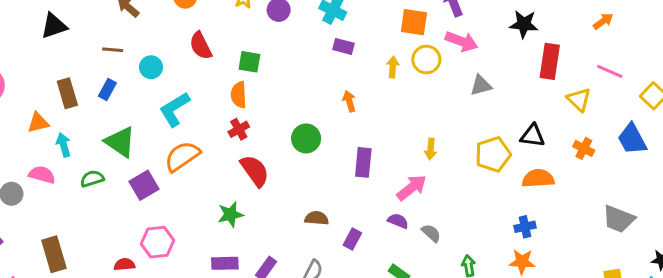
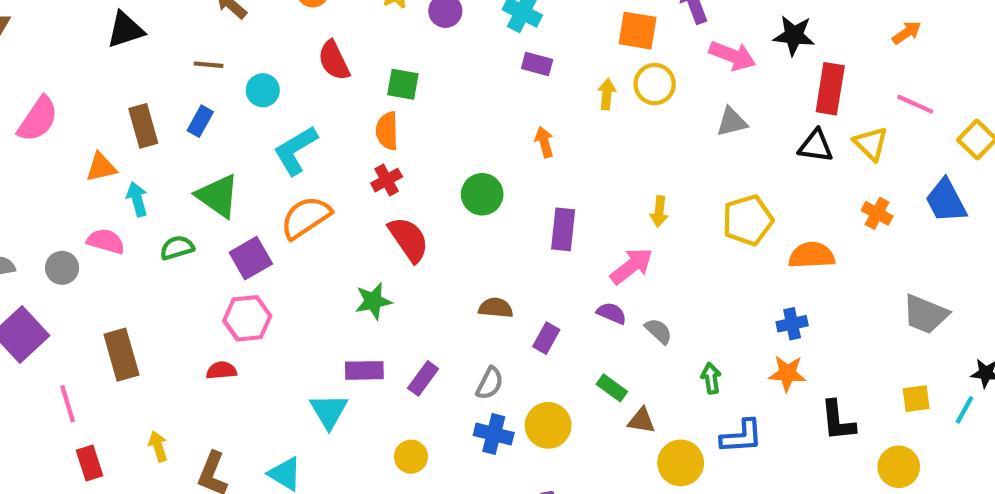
pink arrow: (462, 41) -> (732, 56), moved
black triangle: (533, 136) -> (816, 146), moved
pink hexagon: (157, 242) -> (247, 318), moved

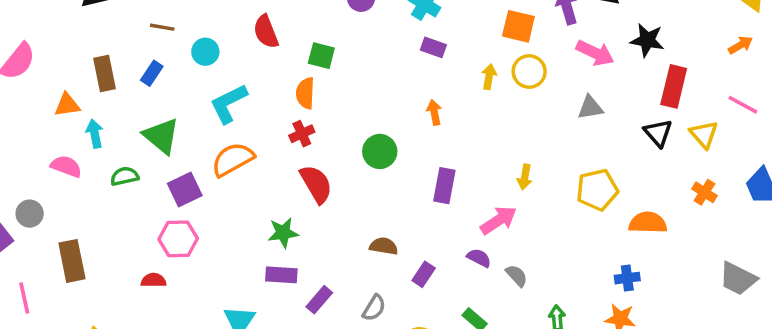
black triangle: (816, 146) -> (658, 133), turned 36
gray circle: (62, 268) -> (30, 214), moved
purple rectangle: (364, 370) -> (281, 275), moved

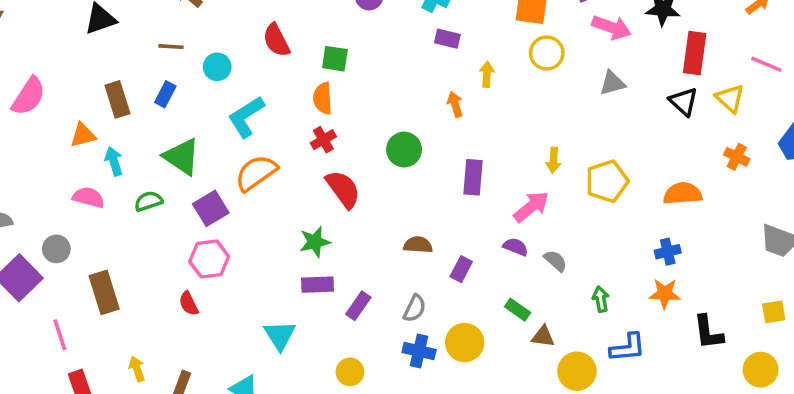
yellow arrow: (489, 77) -> (487, 74), moved
yellow pentagon: (597, 190) -> (607, 181), moved
red semicircle: (153, 280) -> (189, 304), turned -110

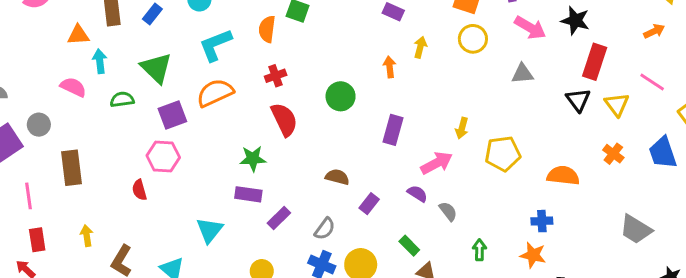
orange semicircle: (323, 98) -> (267, 29), moved

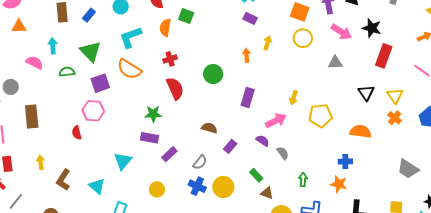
orange triangle: (78, 35) -> (19, 26), moved
orange semicircle: (215, 93) -> (129, 69), turned -125
black triangle: (578, 100) -> (366, 93), moved
yellow triangle: (617, 104) -> (395, 96), moved

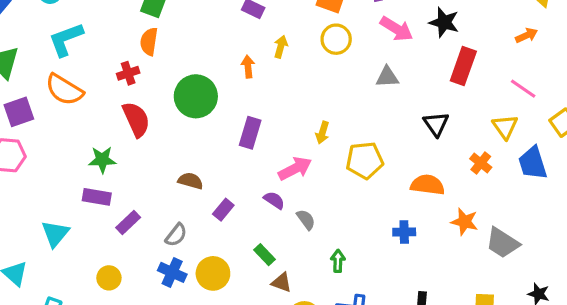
orange semicircle: (165, 28) -> (149, 42), moved
green circle: (213, 74) -> (196, 96), size x1.4
yellow triangle: (395, 96) -> (505, 127), moved
orange star: (339, 184) -> (465, 222), moved

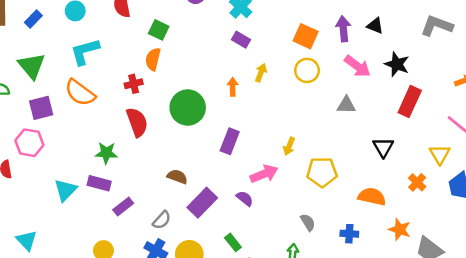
purple rectangle: (223, 210) -> (202, 203), size x1.6
gray semicircle: (306, 220) -> (308, 222), moved
cyan triangle: (55, 234) -> (65, 190), moved

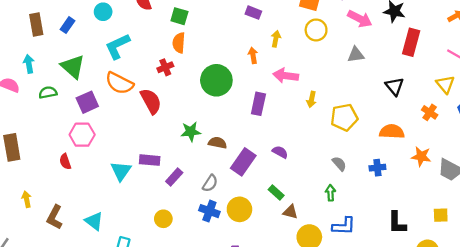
red semicircle: (137, 122) -> (151, 101), moved
green star: (106, 153) -> (191, 132), moved
pink arrow: (264, 174) -> (286, 76), moved, turned -140

